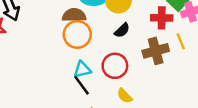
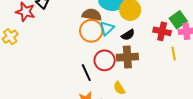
brown cross: (156, 51) -> (127, 57), moved
red circle: (115, 66) -> (105, 60), moved
cyan triangle: (82, 70) -> (107, 28), moved, turned -42

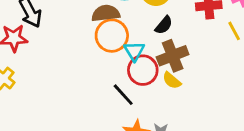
cyan triangle: (107, 28) -> (134, 51), moved
yellow semicircle: (119, 88) -> (172, 80), moved

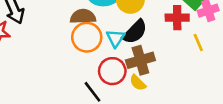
black semicircle: (164, 25) -> (135, 32), size x1.5
cyan triangle: (134, 51) -> (116, 38), moved

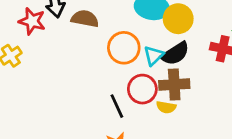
brown semicircle: (83, 16) -> (85, 19), moved
yellow semicircle: (138, 83) -> (166, 107), turned -48

